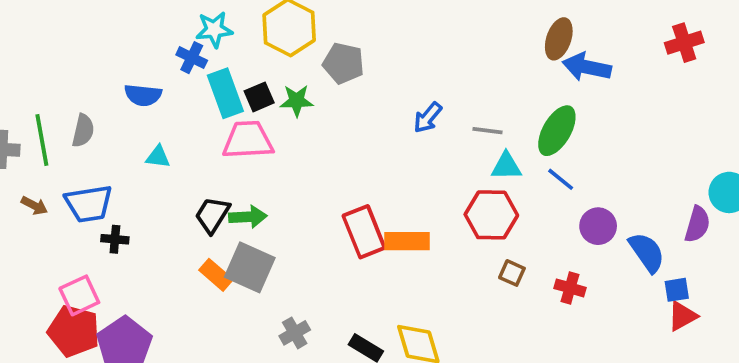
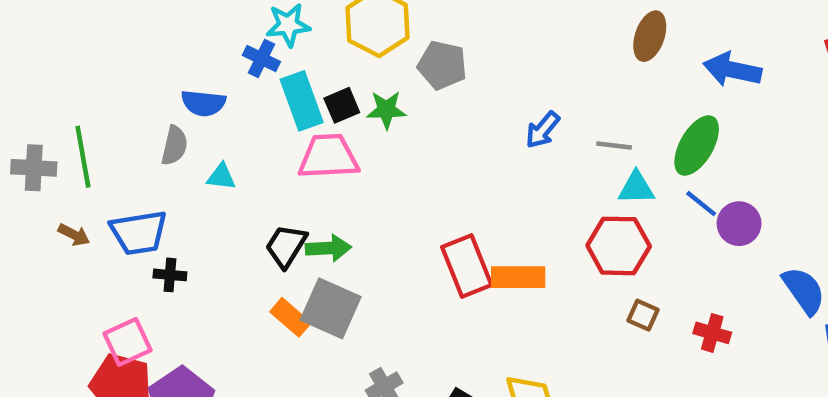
brown ellipse: (559, 39) -> (650, 36), moved
gray semicircle: (83, 131) -> (174, 145), moved
purple circle: (598, 226) -> (739, 224), moved

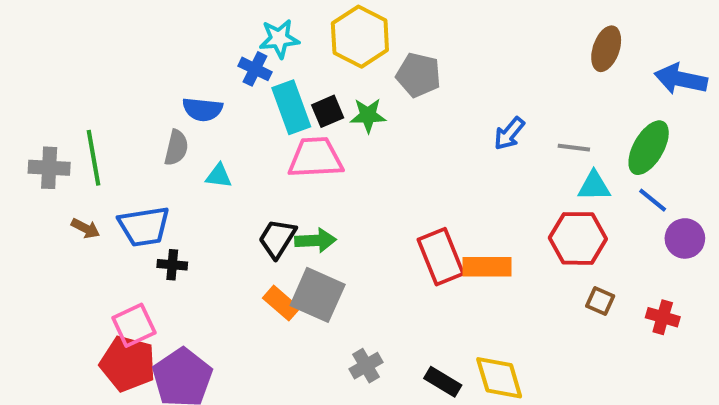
purple circle: (739, 224) -> (685, 238), moved

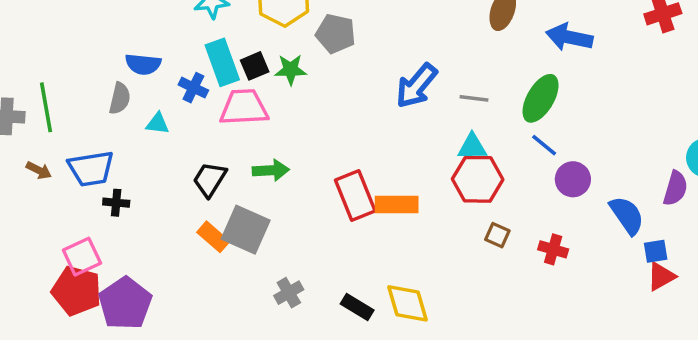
blue cross: (255, 69) -> (193, 88), moved
blue arrow: (509, 134) -> (416, 86), size x1.5
cyan triangle: (594, 186) -> (472, 147), moved
green arrow: (316, 240) -> (271, 170), moved

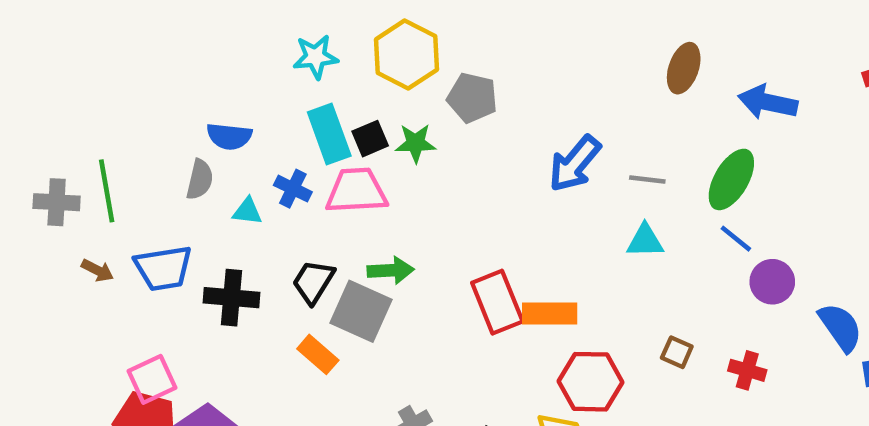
blue cross: (193, 88) -> (293, 189), moved
red hexagon: (478, 179) -> (591, 382), moved
black cross: (116, 203) -> (232, 298), moved, size x1.6
gray square: (246, 230) -> (361, 311), moved

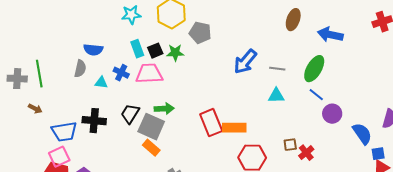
cyan rectangle: (329, 134) -> (137, 49), size x0.7
blue trapezoid: (163, 268) -> (64, 132), moved
brown square: (677, 352) -> (290, 145), turned -32
orange rectangle: (318, 354) -> (151, 148), moved
red cross: (747, 370) -> (306, 153), moved, turned 35

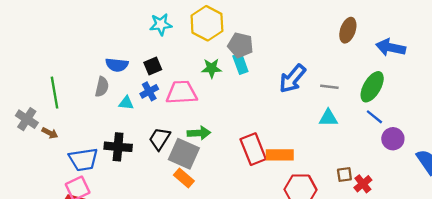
cyan rectangle: (137, 49) -> (240, 64), moved
black square: (155, 51) -> (153, 66), moved
blue cross: (121, 73) -> (149, 91), turned 35
gray cross: (17, 79) -> (27, 119), moved, turned 30

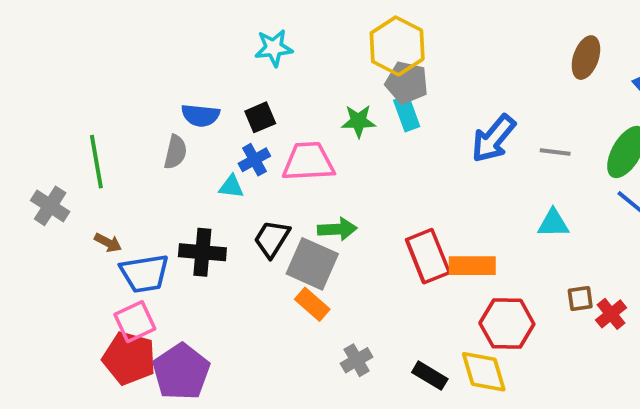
yellow hexagon: (207, 23) -> (397, 46), moved
cyan triangle: (126, 103) -> (231, 187), moved
cyan triangle: (328, 118) -> (553, 223), moved
brown arrow: (50, 133) -> (108, 243), moved

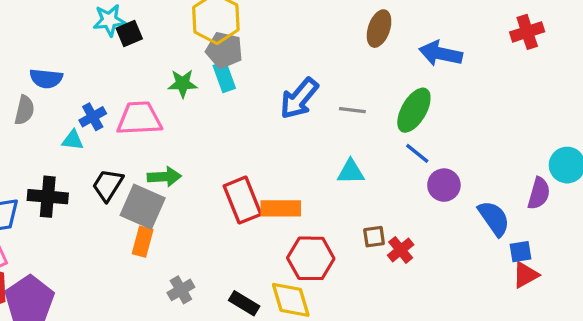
black square: (260, 117) -> (129, 34), moved
orange rectangle: (312, 304) -> (143, 242), turned 64

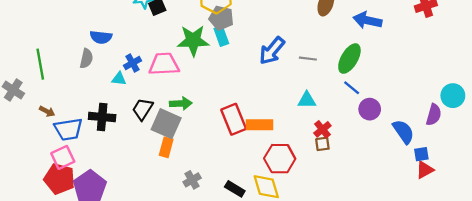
green star: (183, 83) -> (193, 41), size x1.6
red cross: (401, 250) -> (322, 129), moved

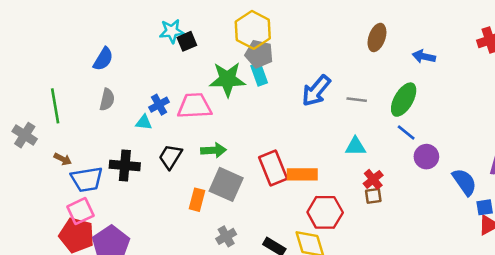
blue arrow: (367, 20) -> (424, 56), size x0.7
blue semicircle: (101, 37) -> (103, 59), moved, turned -65
gray square: (166, 124) -> (226, 184), moved

